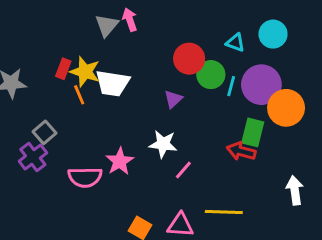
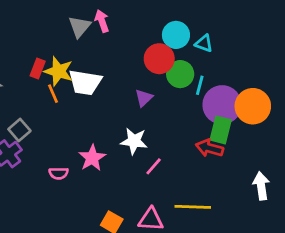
cyan circle: (273, 34) -> (176, 35), moved
purple circle: (261, 85) -> (222, 105), moved
pink semicircle: (85, 177) -> (59, 173), size x0.6

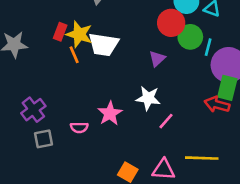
gray square: (19, 130) -> (44, 139), moved, turned 30

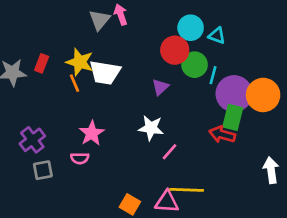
red rectangle: (60, 32) -> (42, 63), moved
pink star: (110, 113) -> (92, 133), moved
yellow line: (202, 158) -> (187, 190), moved

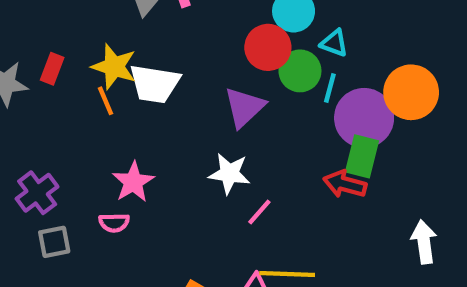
cyan triangle: (217, 36) -> (334, 43), moved
purple triangle: (160, 87) -> (244, 107), size x1.5
orange circle: (263, 95) -> (411, 92), moved

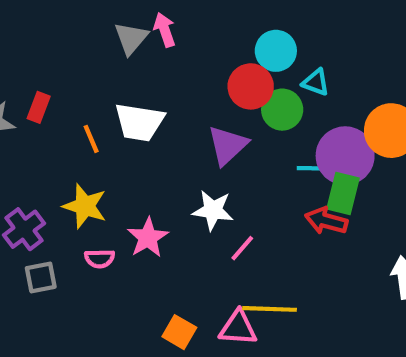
yellow star: (114, 67) -> (85, 206), moved
cyan line: (330, 88) -> (312, 168), moved, turned 76
pink star: (133, 182) -> (148, 238), moved

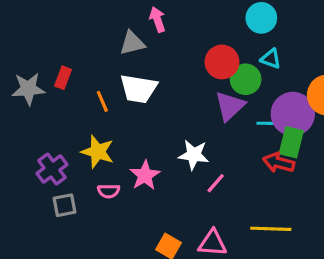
gray triangle: (131, 38) -> (132, 43), moved, turned 36
cyan circle: (276, 51) -> (261, 18), moved
purple triangle: (228, 145) -> (230, 106), moved
yellow line: (270, 309) -> (271, 229), moved

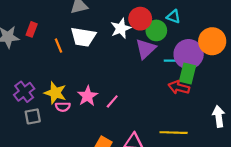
yellow star: (98, 152) -> (55, 93), moved
white star: (194, 155) -> (121, 28), moved, turned -30
pink line: (216, 183) -> (112, 101), moved

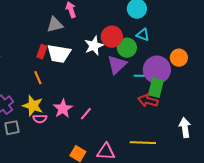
red rectangle: (32, 29) -> (42, 52), moved
orange circle: (212, 41) -> (179, 58), size x0.7
orange line: (59, 46) -> (38, 78), moved

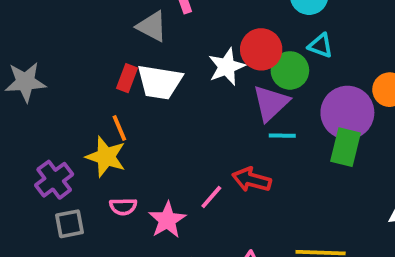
gray triangle: (55, 25) -> (152, 26), turned 42
cyan line: (141, 76) -> (282, 136), moved
red arrow: (148, 101) -> (252, 180), moved
yellow star: (33, 106) -> (106, 157), moved
pink star: (63, 109) -> (167, 220), moved

